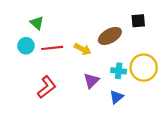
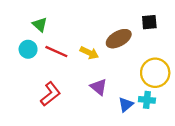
red line: (52, 48) -> (56, 52), turned 30
cyan cross: (119, 71) -> (147, 100), moved
purple triangle: (91, 81) -> (99, 87), turned -35

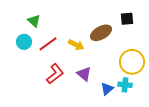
red line: (56, 52) -> (48, 44), turned -60
red L-shape: (50, 94) -> (55, 74), moved

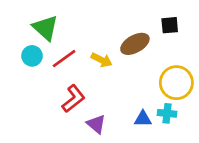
green triangle: (34, 21) -> (45, 28), size x1.5
purple triangle: (84, 74) -> (96, 124), moved
blue triangle: (107, 89) -> (143, 119), turned 40

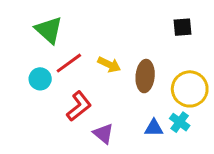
brown ellipse: (135, 44) -> (145, 76), moved, turned -56
cyan circle: (32, 56) -> (40, 79), moved
cyan cross: (167, 113) -> (180, 122), turned 30

